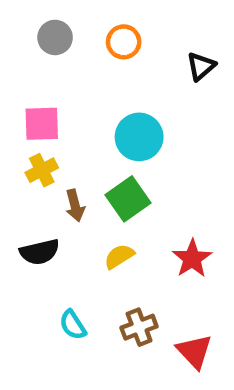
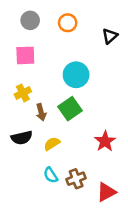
pink square: (42, 124) -> (25, 55), moved
yellow semicircle: (119, 256) -> (52, 144), moved
cyan semicircle: (73, 325) -> (51, 175), moved
red triangle: (194, 351) -> (106, 192), turned 45

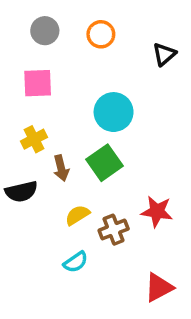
black semicircle: (22, 138) -> (21, 192), moved
red star: (105, 141) -> (157, 211), turned -30
cyan semicircle: (51, 175) -> (76, 262), turned -91
brown cross: (76, 179) -> (114, 230), moved

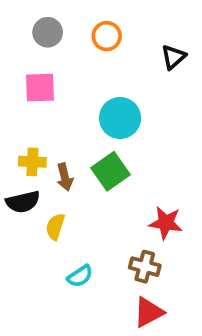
yellow cross: (34, 139) -> (32, 162), moved, turned 30
yellow semicircle: (77, 215) -> (55, 227), moved, turned -40
brown cross: (114, 230) -> (145, 267), moved, turned 36
red triangle: (159, 287) -> (149, 312), moved

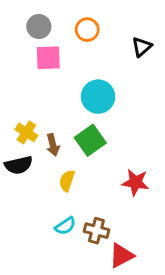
pink square: (40, 88) -> (48, 58), moved
yellow cross: (32, 162) -> (26, 132), turned 30
yellow semicircle: (55, 227) -> (67, 181), moved
brown cross: (145, 267) -> (96, 231), moved

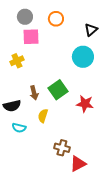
cyan circle: (98, 97) -> (83, 57), moved
yellow cross: (26, 132) -> (17, 61), moved, turned 32
red star: (135, 182) -> (85, 104), moved
cyan semicircle: (65, 226) -> (19, 128), moved, turned 48

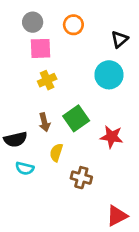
yellow cross: (17, 61) -> (47, 80), moved
brown cross: (62, 148) -> (81, 178), moved
red triangle: (78, 164) -> (117, 216), moved

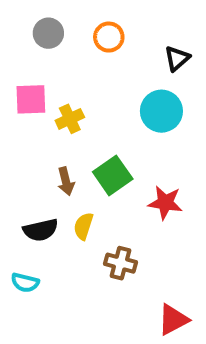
pink square: (40, 48) -> (31, 99), moved
black semicircle: (15, 139) -> (41, 230), moved
cyan semicircle: (25, 168) -> (25, 283), moved

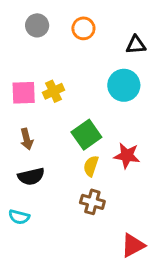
black triangle: (177, 58) -> (136, 45), turned 36
pink square: (31, 99) -> (24, 93), moved
brown arrow: (66, 181) -> (27, 139), moved
yellow semicircle: (83, 226) -> (91, 166), moved

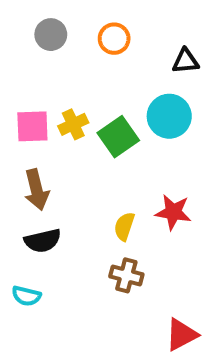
green square: (86, 135) -> (118, 137), moved
brown arrow: (27, 139) -> (37, 190), size x1.4

